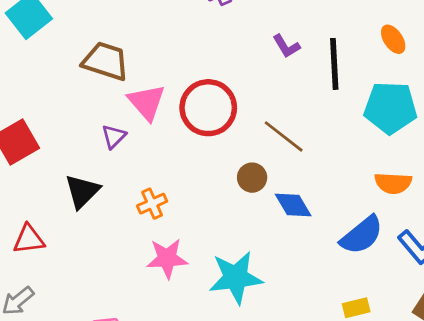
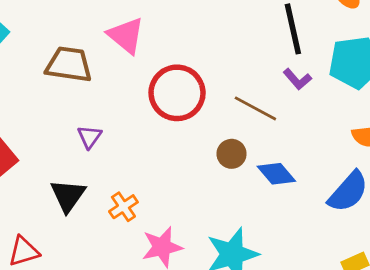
purple L-shape: (286, 46) -> (297, 79), moved
pink triangle: (147, 102) -> (126, 35), moved
orange cross: (152, 204) -> (123, 207), moved

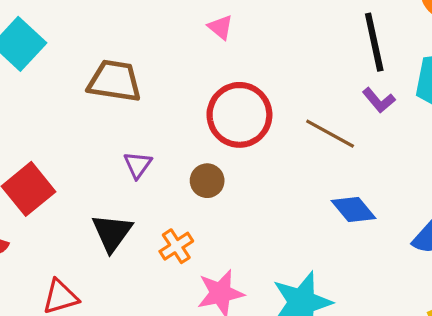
pink triangle: (126, 35) -> (220, 27), moved, size x0.6
brown circle: (232, 154) -> (207, 181), moved

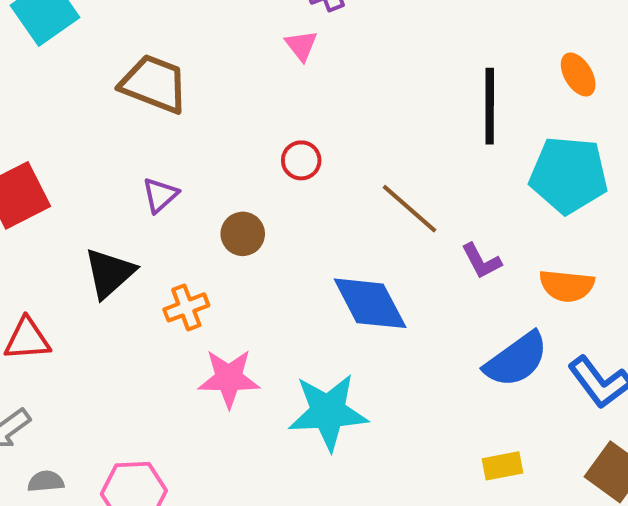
purple L-shape: (379, 100) -> (481, 261), moved
red circle: (239, 115) -> (301, 160), size x0.5
blue diamond: (354, 210) -> (370, 303), moved, size x1.4

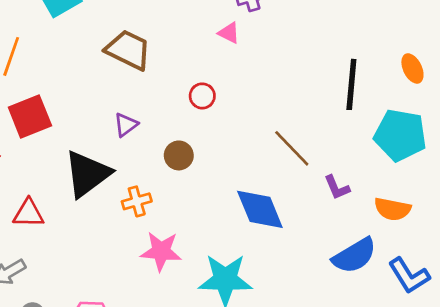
pink triangle: (301, 45) -> (229, 33), turned -30
red circle: (301, 160) -> (202, 96), moved
black triangle: (109, 273) -> (87, 174), size x1.4

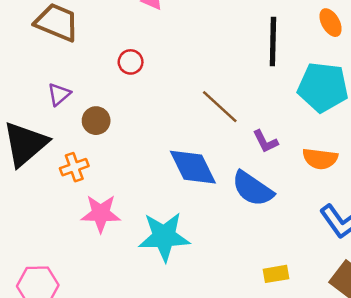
brown circle: (179, 155) -> (96, 121), moved
blue semicircle: (354, 256) -> (253, 189), moved, turned 69

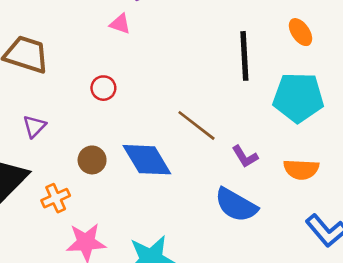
brown circle: (96, 121) -> (92, 160), moved
blue diamond: (193, 167) -> (147, 160), moved

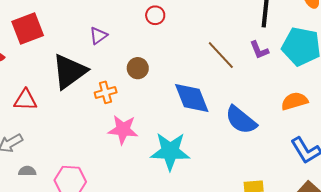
purple L-shape: (245, 157) -> (259, 50), moved
blue diamond: (147, 160) -> (192, 98), moved
orange semicircle: (301, 169) -> (295, 101), turned 152

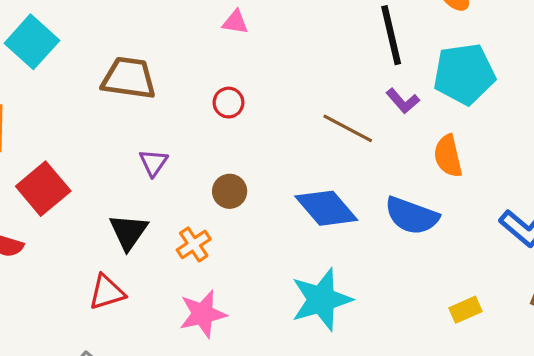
black triangle: (69, 72) -> (128, 232), size x0.7
red triangle: (25, 100) -> (107, 292), moved
orange semicircle: (295, 101) -> (448, 156), moved, turned -68
pink star: (123, 130) -> (203, 314), moved

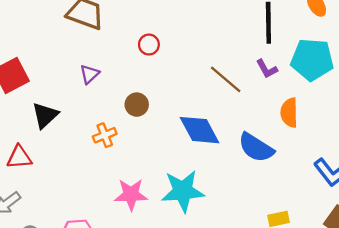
black triangle: (128, 232) -> (45, 115), moved
red triangle: (107, 292) -> (19, 157), moved
pink star: (203, 314) -> (131, 194), moved

